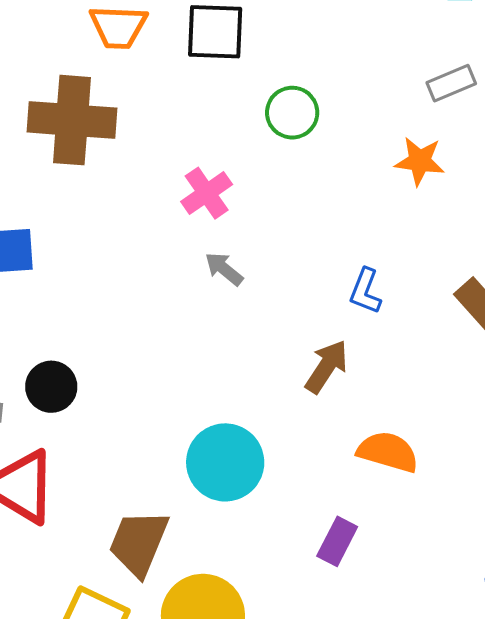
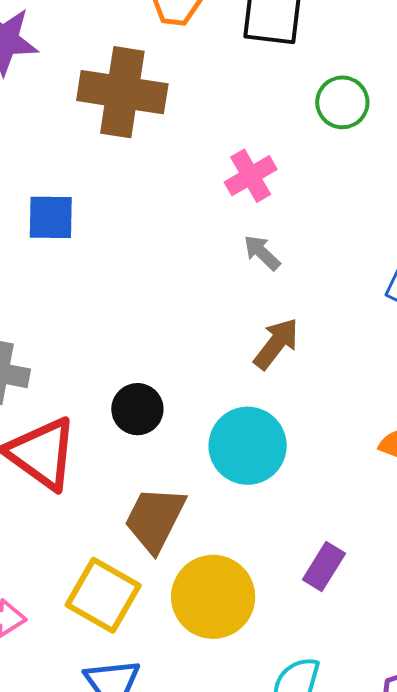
brown arrow: (327, 367) -> (276, 344), moved
black circle: (51, 387) -> (137, 409), moved
purple rectangle: (337, 541) -> (324, 566), moved

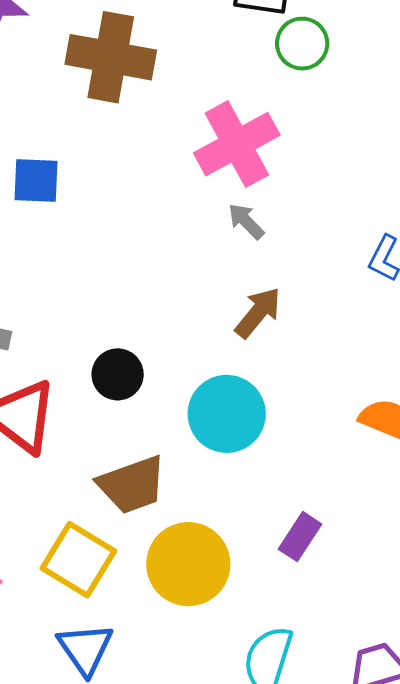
green circle: (342, 102) -> (302, 44), moved
pink cross: (251, 176) -> (237, 144), size x1.6
brown trapezoid: (155, 519) -> (132, 485), turned -138

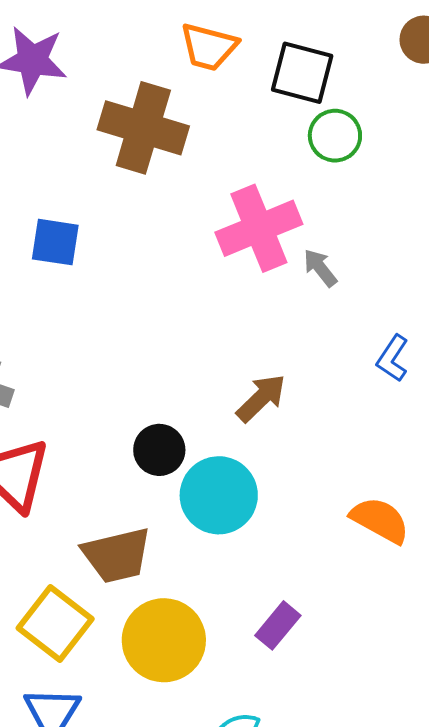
gray arrow: (246, 221) -> (320, 268), moved
black circle: (118, 374) -> (159, 450), moved

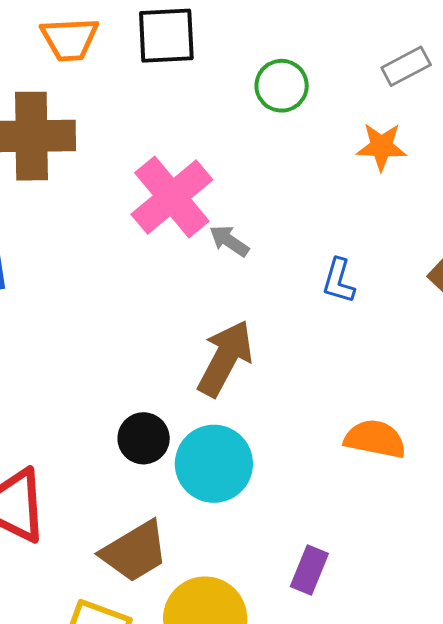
green circle: (335, 136) -> (282, 86), moved
gray arrow: (320, 268) -> (229, 241), moved
brown arrow: (261, 398) -> (225, 358), size x1.4

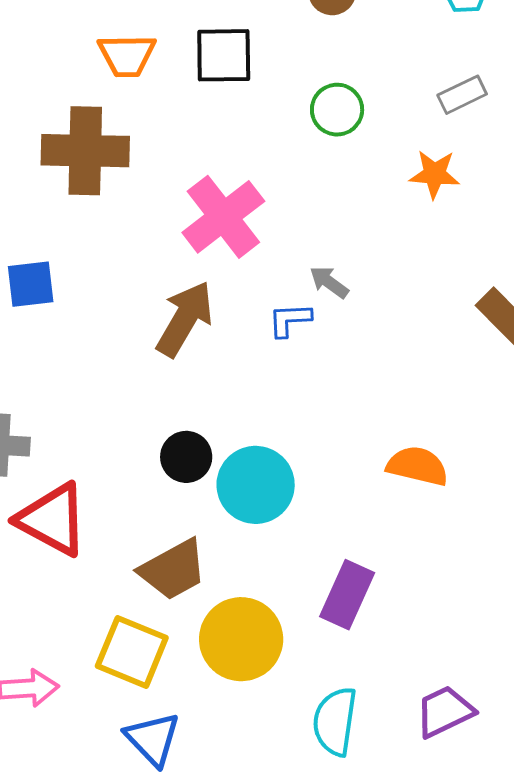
gray arrow: (229, 241) -> (329, 282), moved
blue L-shape: (339, 281) -> (290, 320), moved, turned 69
brown arrow: (225, 358) -> (185, 319), moved
purple rectangle: (309, 570) -> (347, 595), size x1.4

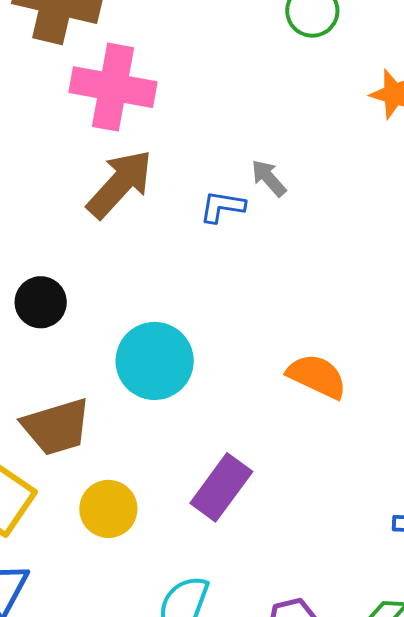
pink cross: (223, 217) -> (113, 87), moved, turned 36
black circle: (186, 457) -> (41, 302), moved
yellow circle: (241, 639) -> (108, 509), size x0.7

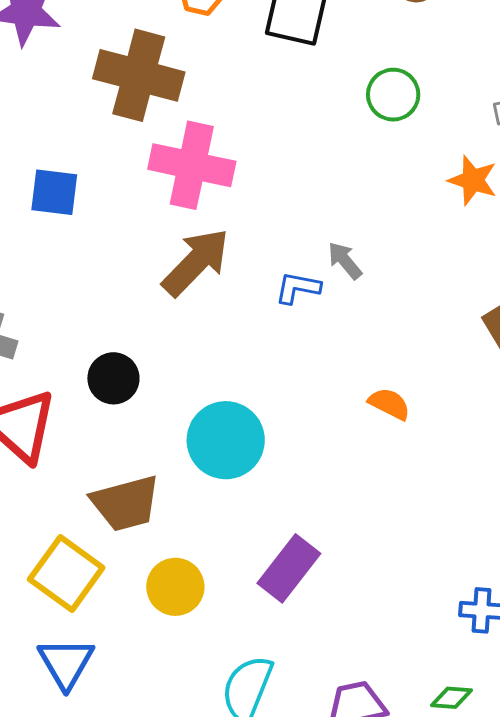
orange semicircle: (317, 376) -> (389, 404), moved, size x0.7

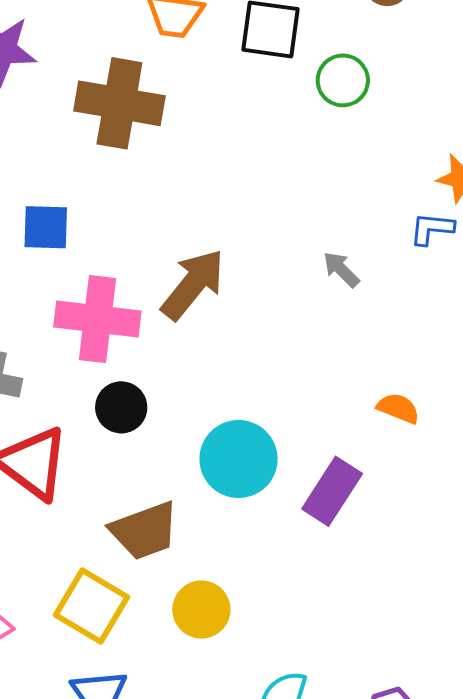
green circle: (393, 95) -> (343, 80), moved
pink cross: (192, 165) -> (97, 319), moved
blue L-shape: (298, 288) -> (432, 229), moved
purple rectangle: (289, 568) -> (332, 491), moved

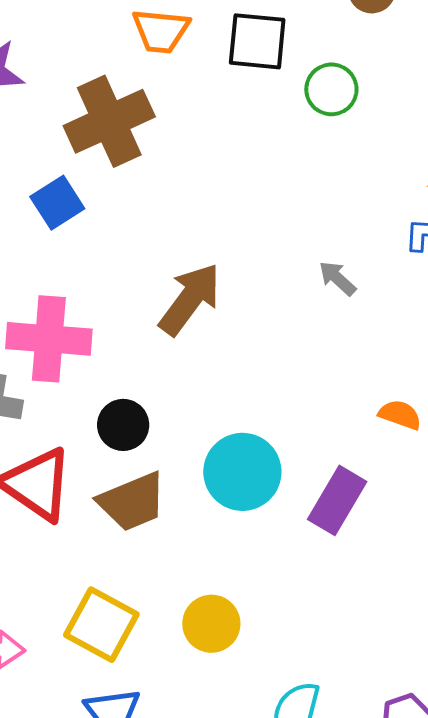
brown cross: (119, 103) -> (109, 121), turned -32
blue square: (46, 227) -> (57, 203), moved, turned -32
pink cross: (97, 319) -> (49, 339), moved
brown trapezoid: (145, 531) -> (132, 502), moved

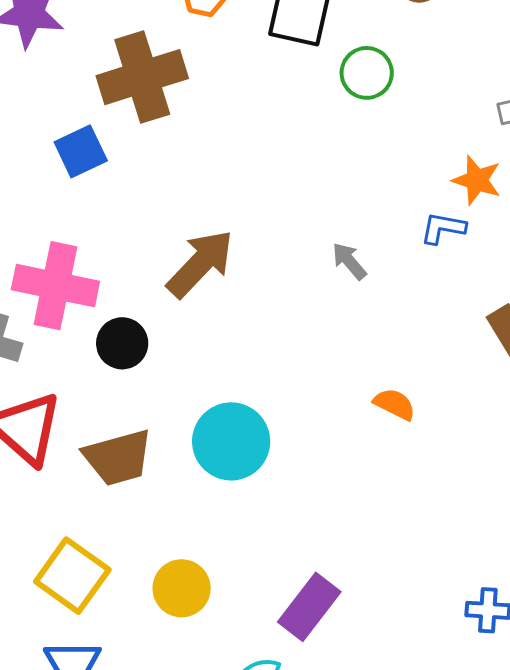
black circle: (123, 425) -> (122, 343), moved
purple rectangle: (337, 500) -> (309, 607), moved

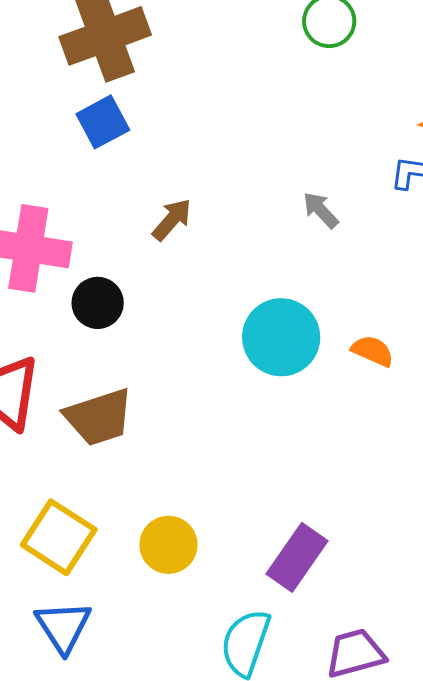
blue square: (81, 151) -> (103, 122), moved
brown arrow: (200, 264) -> (172, 220), size x0.6
cyan circle: (231, 441) -> (281, 337), moved

